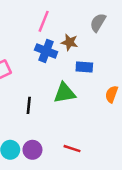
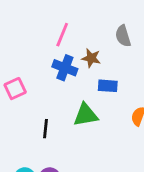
gray semicircle: (98, 23) -> (123, 36), turned -48

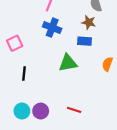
brown star: (91, 58) -> (89, 22), moved
black line: (46, 129) -> (24, 73), moved

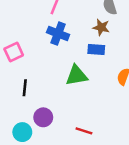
purple circle: (41, 111) -> (43, 117), moved

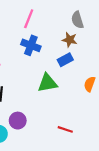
blue rectangle: (96, 50) -> (65, 60), turned -32
red line: (84, 131) -> (65, 129), moved

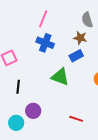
green triangle: (48, 83) -> (60, 77), turned 30

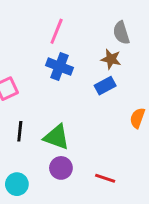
green triangle: (60, 77) -> (57, 137), moved
purple circle: (33, 111) -> (61, 168), moved

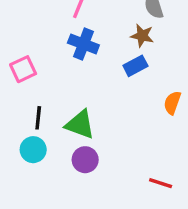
red line: (105, 178) -> (161, 183), moved
cyan circle: (17, 184) -> (33, 150), moved

